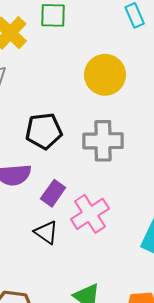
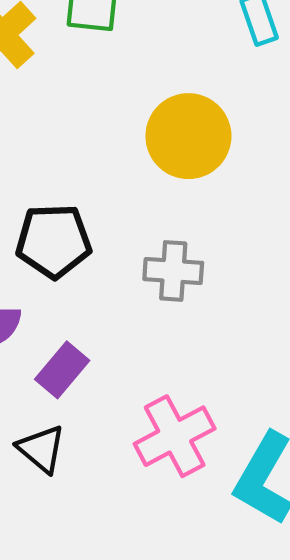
gray cross: (103, 141) -> (173, 271), size x0.7
pink cross: (90, 214) -> (175, 436), moved

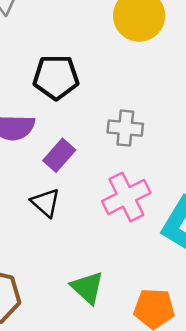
gray cross: (173, 271) -> (125, 128), moved

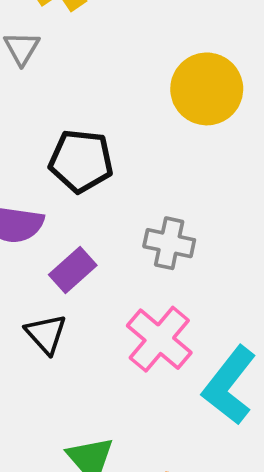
pink cross: (126, 197) -> (159, 339), turned -30

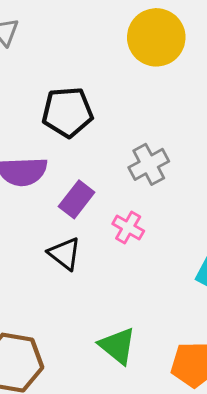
gray cross: (169, 243) -> (149, 164), turned -30
pink cross: (159, 339) -> (128, 227), moved, size x0.6

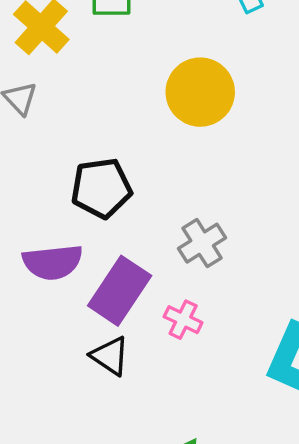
purple rectangle: (77, 199) -> (120, 291), size x1.5

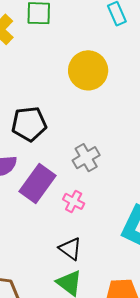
black triangle: (110, 356) -> (70, 249), moved

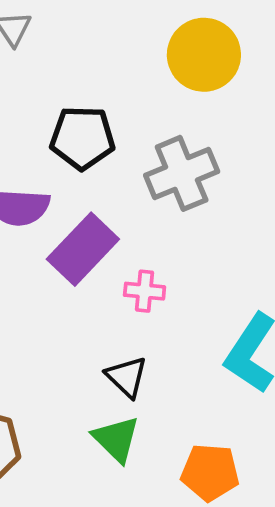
gray cross: (86, 158) -> (182, 173), moved, size x1.4
pink cross: (74, 201) -> (145, 291), turned -30

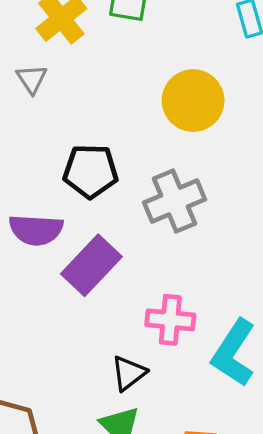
pink cross: (145, 291) -> (170, 320), moved, size x1.4
black triangle: (127, 377) -> (129, 373), turned 39

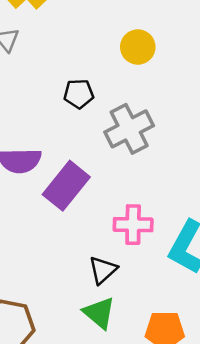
yellow circle: (193, 101) -> (138, 47), size x0.7
black pentagon: (91, 171) -> (79, 94), moved, size x0.7

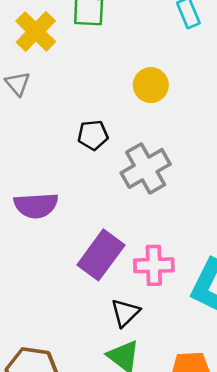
purple rectangle: (66, 186) -> (101, 255), moved

